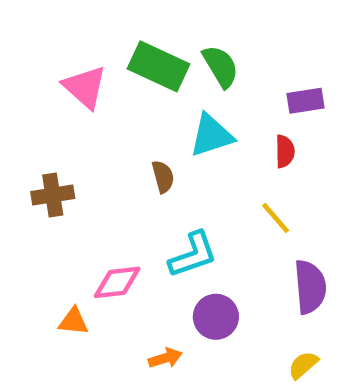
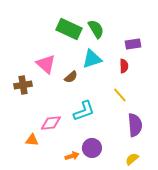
pink triangle: (85, 87) -> (46, 64), moved
brown semicircle: (163, 177) -> (71, 77), turned 64
purple circle: (216, 317) -> (92, 148), moved

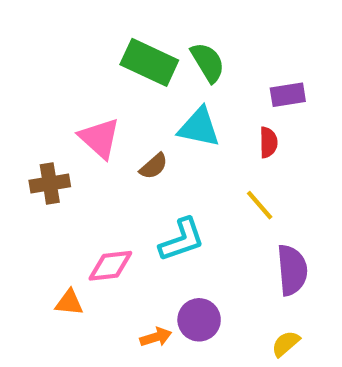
cyan triangle: (92, 59) -> (199, 127), turned 30

